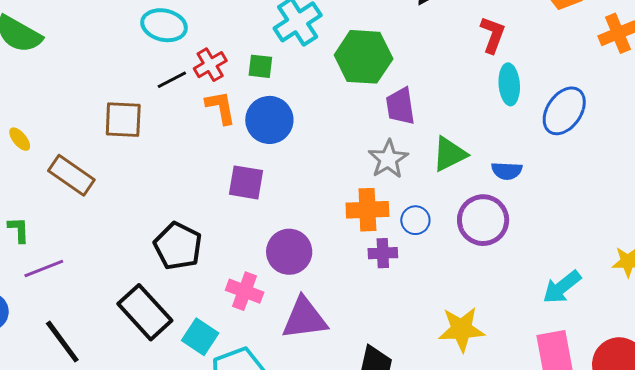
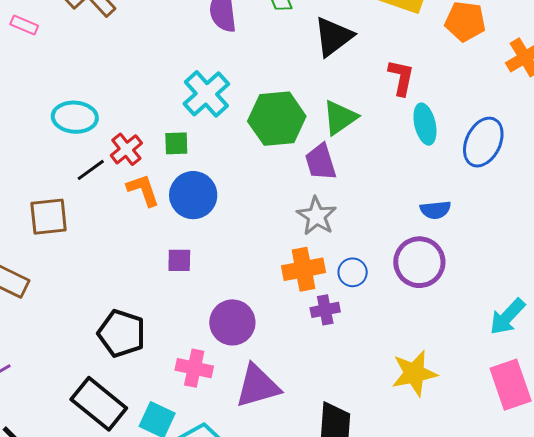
green triangle: (449, 154) -> (340, 118), moved
purple square: (246, 182) -> (179, 260), size x0.7

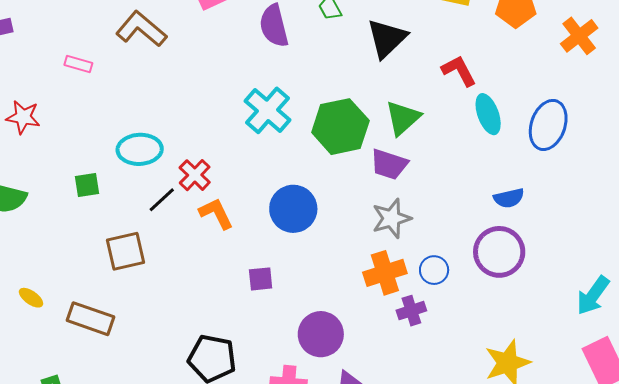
red L-shape: (401, 77) -> (459, 71), turned -33
green square: (176, 143) -> (87, 185), moved
purple trapezoid: (321, 162) -> (389, 164), turned -48
blue circle: (193, 195) -> (293, 209), moved
gray star: (317, 216) -> (392, 218), turned 30

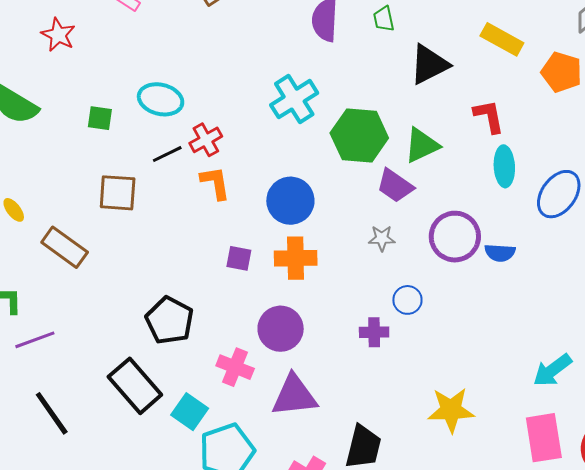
gray star: (392, 218) -> (382, 238), size x0.7
purple circle: (499, 252) -> (455, 237), moved
orange cross: (385, 273) -> (296, 258), moved

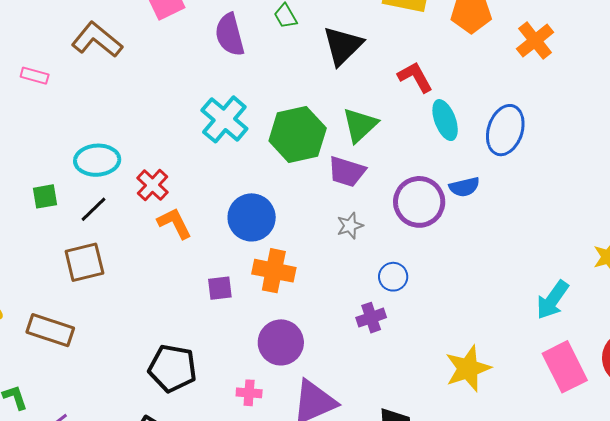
black line: (167, 154) -> (94, 209), moved
blue semicircle: (500, 253) -> (464, 187), moved
orange cross: (296, 258) -> (274, 271), turned 30
pink cross: (235, 367) -> (249, 393), size x0.7

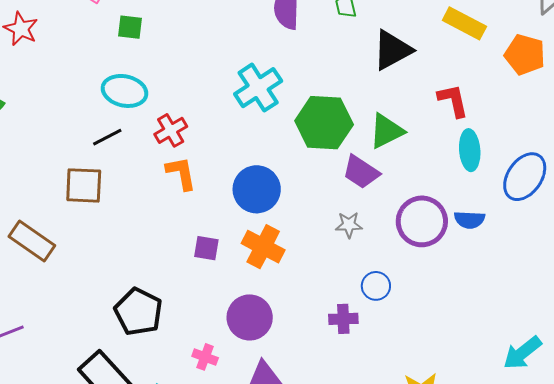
green square: (45, 196) -> (130, 27), moved

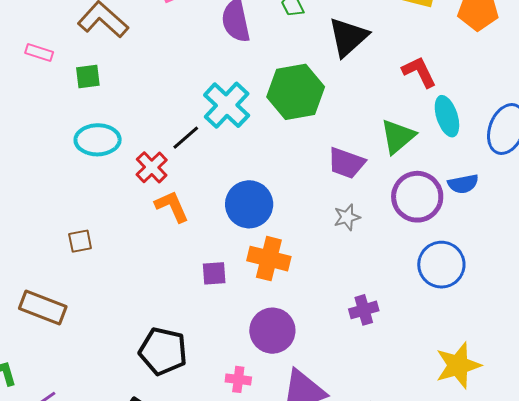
green hexagon: (324, 123) -> (296, 92), moved
green triangle: (387, 131) -> (398, 136), moved
black line: (107, 137) -> (186, 138), moved
brown square: (84, 185) -> (80, 241), size x0.6
blue circle: (376, 286) -> (441, 265), moved, size x1.6

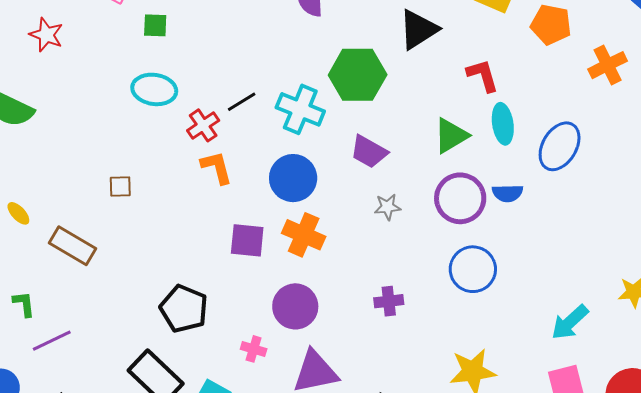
cyan cross: (227, 105) -> (300, 109), moved, turned -30
purple trapezoid: (346, 163) -> (369, 152), moved
purple square: (214, 273) -> (247, 240), size x1.4

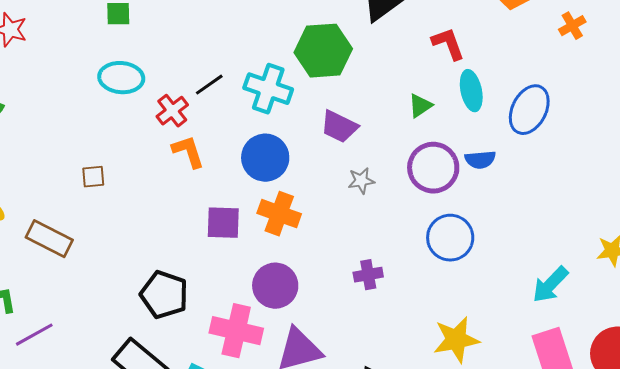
orange cross: (608, 65) -> (572, 26), size x0.7
green triangle: (451, 136) -> (420, 106), size x0.7
pink cross: (254, 349) -> (236, 331), size x2.0

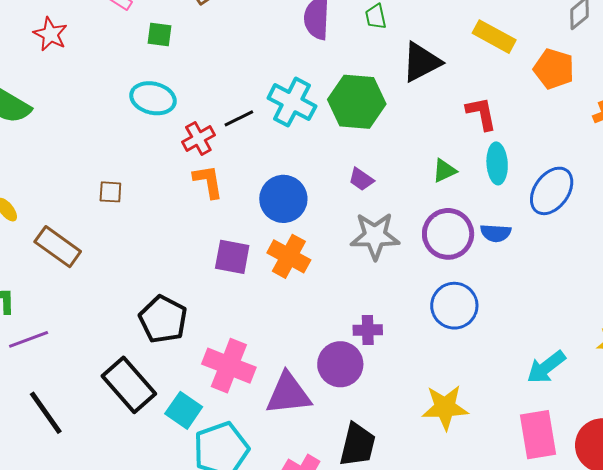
cyan cross: (268, 89) -> (292, 102), moved
purple trapezoid: (339, 127) -> (361, 179), size x0.7
gray star: (361, 181) -> (375, 236), size x1.8
purple circle: (275, 286) -> (340, 364), moved

